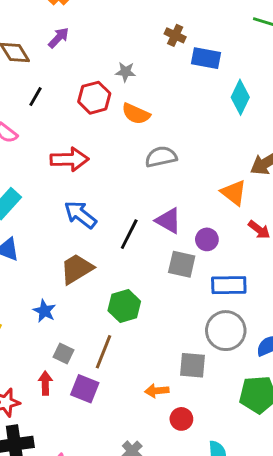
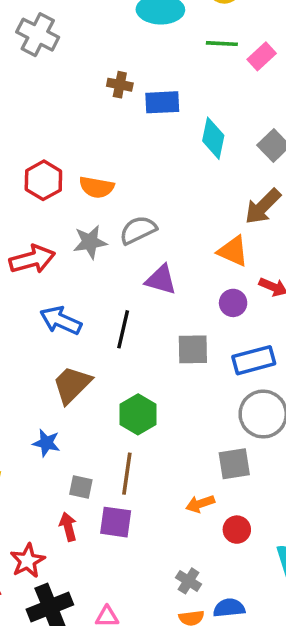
gray star: (126, 72) -> (90, 242), moved, size x1.4
purple triangle: (168, 221) -> (161, 280), moved
purple circle: (207, 239) -> (233, 303), moved

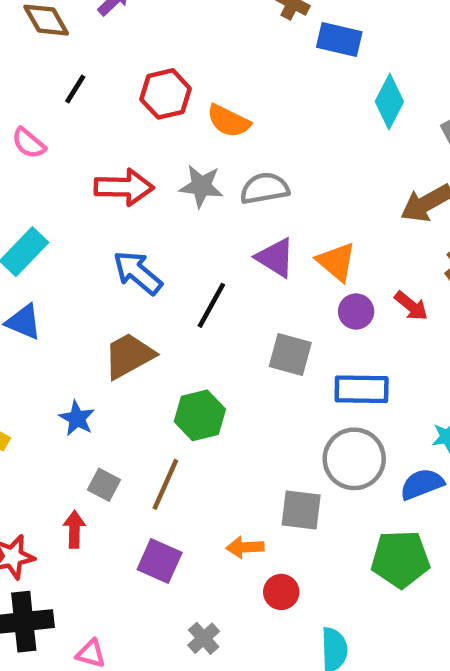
orange triangle: (233, 251) -> (336, 262), moved
purple square: (116, 522) -> (160, 561), moved

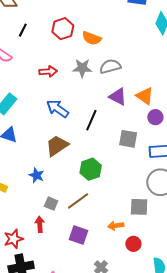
red arrow: (124, 187) -> (48, 71), size x0.7
brown line: (165, 484) -> (78, 201), turned 35

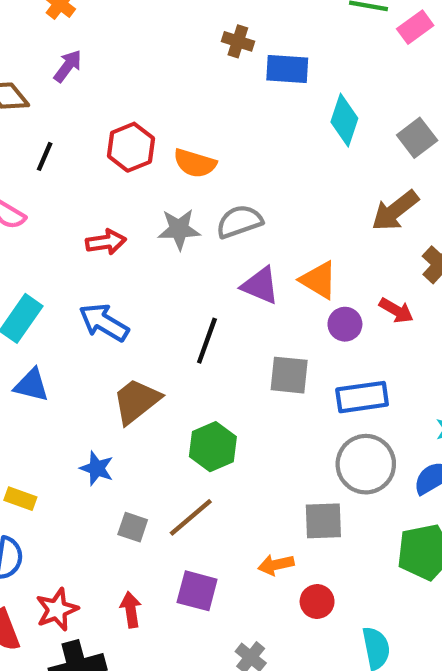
blue arrow: (58, 109) -> (104, 322), moved
red arrow: (40, 224) -> (131, 610), moved

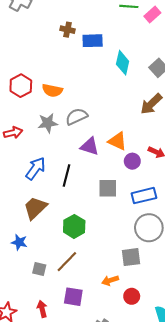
blue arrow: (104, 322) -> (36, 169), moved, turned 100

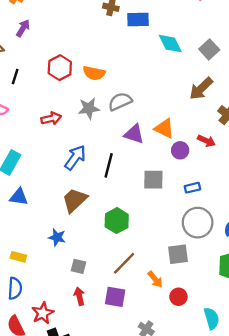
cyan diamond: (123, 63) -> (170, 44), turned -40
blue rectangle: (144, 196) -> (192, 188), size x0.6
brown line: (67, 262) -> (124, 263), moved
orange arrow: (110, 280) -> (155, 279), turned -112
red arrow: (42, 309) -> (79, 296), moved

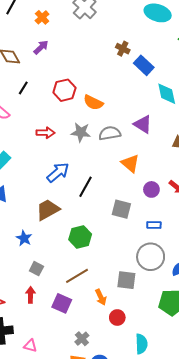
blue rectangle: (138, 19) -> (144, 65), turned 30
orange triangle: (164, 128) -> (130, 163), moved
purple triangle: (134, 134) -> (143, 124), moved

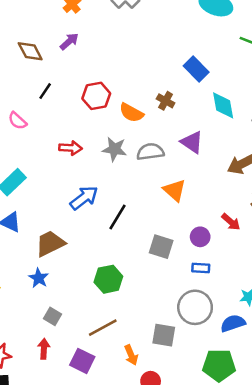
brown cross: (123, 49) -> (166, 101), moved
purple circle: (151, 189) -> (200, 237), moved
brown trapezoid: (48, 210) -> (50, 243), moved

